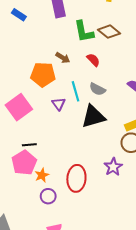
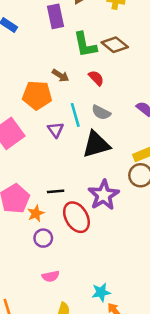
black line: (29, 145) -> (56, 191), moved
purple star: (113, 167) -> (104, 195), moved, size x1.4
red ellipse: (76, 178) -> (76, 217), turned -35

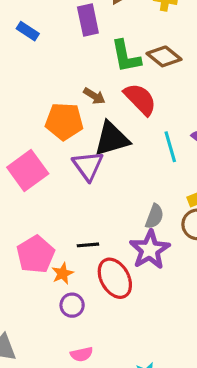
red semicircle: (96, 78) -> (140, 99), size x1.6
gray semicircle: (101, 112) -> (154, 216), moved, turned -96
cyan line: (75, 115) -> (170, 147), moved
purple triangle: (56, 130) -> (88, 166), size x1.5
black triangle: (96, 144) -> (112, 139), moved

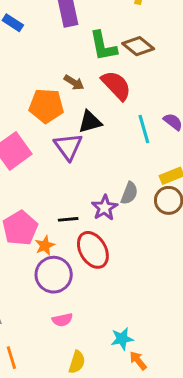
black triangle: (112, 139) -> (90, 122), size x0.7
purple star: (150, 250) -> (105, 208), moved, size x0.7
purple circle: (72, 305) -> (54, 275), size x1.6

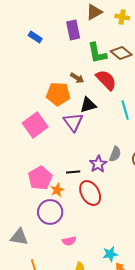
purple circle: (54, 275) -> (50, 212), moved

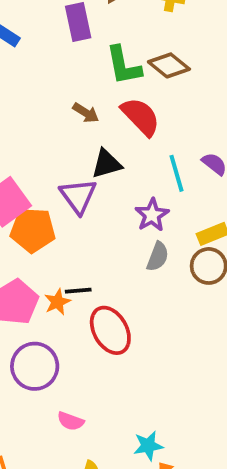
orange pentagon: (58, 94) -> (33, 230), moved
purple star: (98, 164) -> (152, 215), moved
orange star: (57, 190) -> (57, 302), moved
pink semicircle: (69, 241) -> (71, 421), turned 32

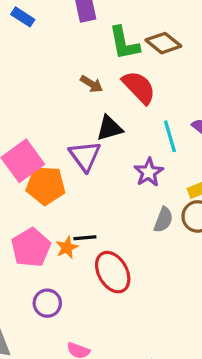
gray semicircle: (158, 257) -> (163, 220), moved
purple circle: (35, 366) -> (47, 303), size x0.7

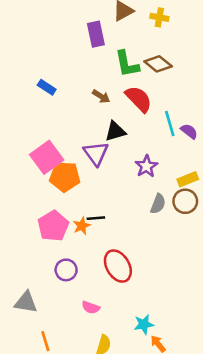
blue rectangle: (23, 17) -> (47, 87), moved
cyan line: (170, 136) -> (170, 124), moved
red ellipse: (113, 272) -> (118, 266), moved

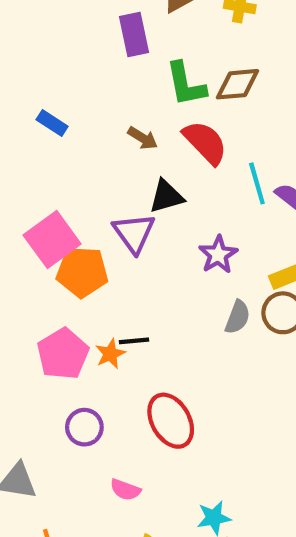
brown diamond: (158, 64) -> (238, 84), turned -44

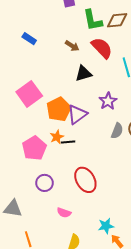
purple triangle: (134, 233) -> (77, 114), moved, turned 30
orange pentagon: (82, 272) -> (59, 109), moved, turned -30
orange star: (110, 354) -> (57, 137), moved

